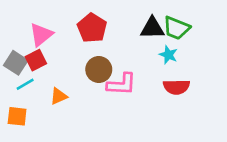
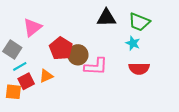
red pentagon: (92, 28) -> (61, 48), moved
black triangle: (152, 28) -> (106, 18), moved
red square: (36, 60) -> (26, 81), moved

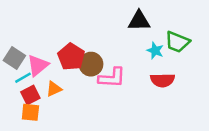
black triangle: (106, 18) -> (139, 21), moved
green trapezoid: (139, 22) -> (177, 42), moved
pink triangle: (32, 27) -> (38, 65), moved
orange square: (13, 92) -> (30, 112), moved

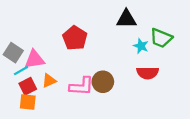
red pentagon: (71, 57) -> (75, 38), moved
brown circle: (91, 64) -> (103, 82), moved
pink triangle: (38, 65) -> (35, 59), turned 30
pink L-shape: (112, 78) -> (82, 86), moved

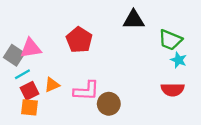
cyan star: (141, 46) -> (179, 60), moved
pink triangle: (35, 59) -> (31, 48), moved
red semicircle: (148, 73) -> (173, 90), moved
brown circle: (103, 82) -> (109, 104), moved

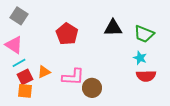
black triangle: (134, 20) -> (113, 28), moved
pink triangle: (31, 48) -> (14, 45), moved, turned 42
gray square: (14, 55) -> (19, 16), moved
cyan star: (179, 60) -> (140, 58), moved

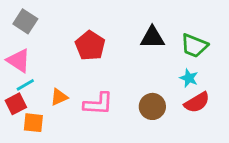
red semicircle: (146, 76) -> (197, 102), turned -30
red square: (25, 77) -> (16, 104), moved
brown circle: (92, 88) -> (152, 106), moved

